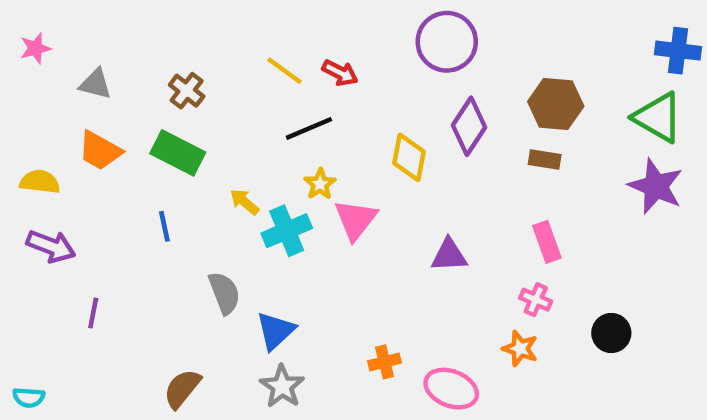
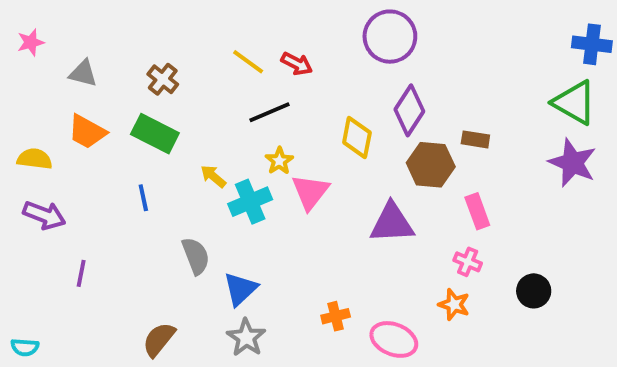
brown hexagon: (556, 104) -> (431, 165), moved
purple triangle: (449, 255) -> (392, 223), size x1.4

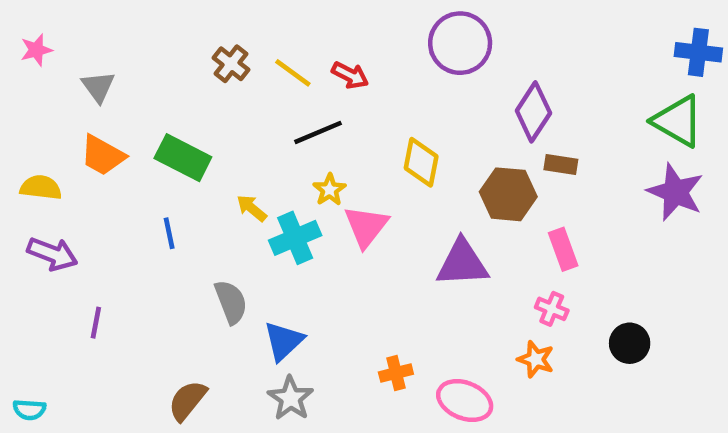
gray triangle: (83, 73) -> (98, 87), turned 40
brown cross: (163, 79) -> (231, 64), moved
purple diamond: (409, 110) -> (533, 112), moved

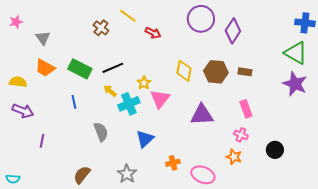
yellow line: (293, 73) -> (128, 16), moved
purple diamond: (533, 112) -> (233, 31), moved
black line: (318, 132) -> (113, 68), moved
brown hexagon: (508, 194) -> (216, 72), moved
blue triangle: (284, 341) -> (145, 139), moved

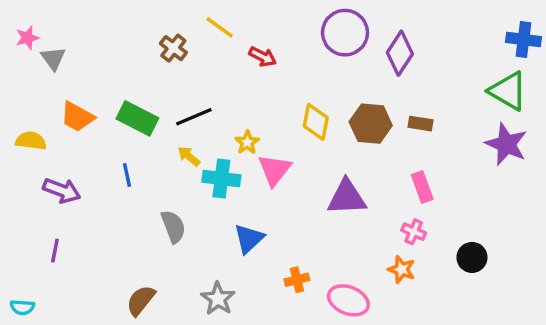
gray triangle: (43, 38) -> (53, 58), moved
cyan cross: (129, 104) -> (221, 178), turned 30
purple arrow: (23, 111) -> (62, 191), moved
purple line: (42, 141) -> (55, 251), moved

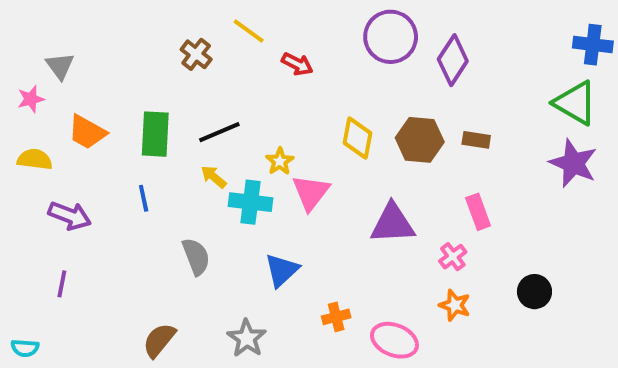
pink star: (27, 38) -> (31, 99), moved
green rectangle: (137, 118) -> (155, 134), turned 66
pink cross: (414, 232) -> (453, 257), moved, turned 30

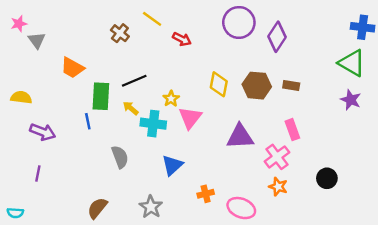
pink star: (31, 99) -> (19, 24), moved
orange trapezoid: (87, 132) -> (72, 68), moved
green rectangle: (155, 134) -> (101, 96), moved
purple star: (573, 163) -> (351, 100), size x0.7
pink cross: (453, 257) -> (277, 157), size x1.5

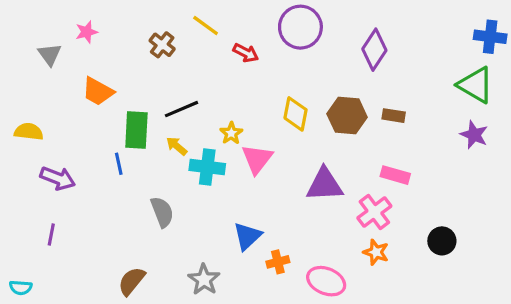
purple circle: (239, 22) -> (300, 27), moved
pink star: (19, 24) -> (87, 32), moved
pink rectangle: (292, 130) -> (395, 175), turned -54
blue triangle: (172, 165) -> (247, 236), moved

